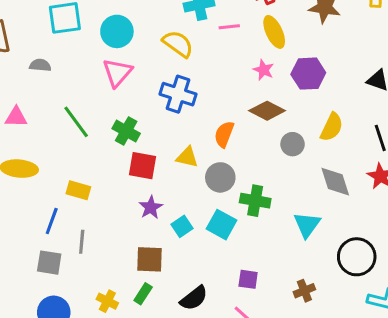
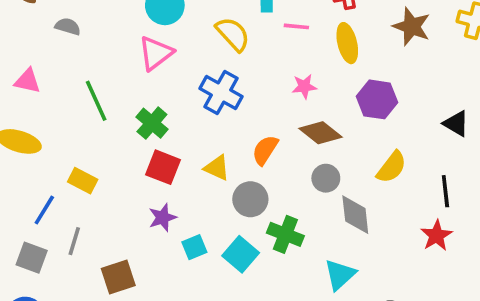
pink star: (264, 70) -> (304, 86), moved, turned 30
gray circle: (293, 144) -> (326, 178), moved
gray diamond: (335, 182) -> (355, 215), moved
brown square: (149, 259) -> (118, 277), moved, turned -32

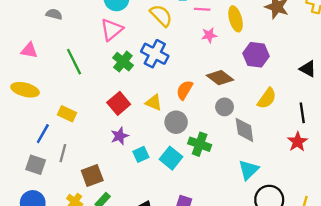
pink star: (304, 86) -> (209, 35), moved
green cross: (152, 123) -> (123, 62), moved
red square: (163, 167) -> (119, 103), turned 30
cyan triangle: (340, 275) -> (248, 170), moved

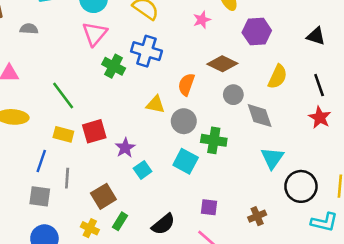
green line: (74, 62) -> (63, 95), moved
red square: (119, 103) -> (94, 131), moved, turned 35
cyan square: (141, 154) -> (143, 170), moved

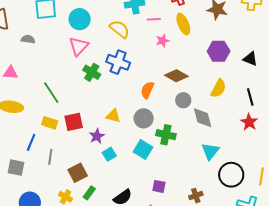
purple hexagon: (257, 31) -> (219, 51), moved
yellow triangle: (155, 104) -> (113, 116), moved
gray square: (40, 196) -> (16, 168), moved

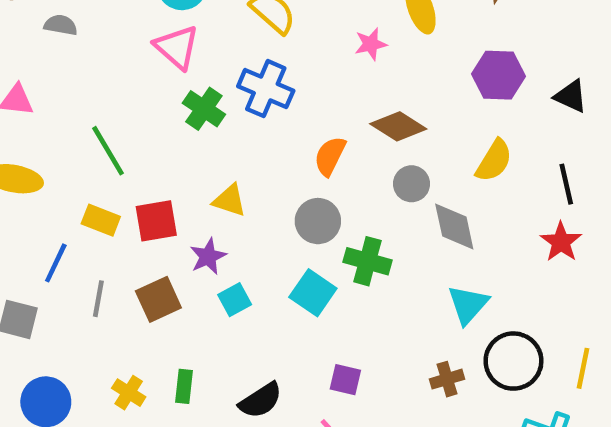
pink triangle: (79, 46) -> (177, 47), turned -35
yellow triangle: (113, 116) -> (230, 200), moved
brown square: (78, 173) -> (158, 299), moved
green rectangle: (89, 193) -> (184, 386), turned -32
brown cross: (196, 196) -> (447, 379), moved

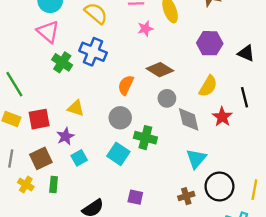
red star: (561, 242) -> (222, 117), moved
green rectangle: (184, 386) -> (54, 184), moved
yellow cross: (129, 393) -> (26, 185), moved

